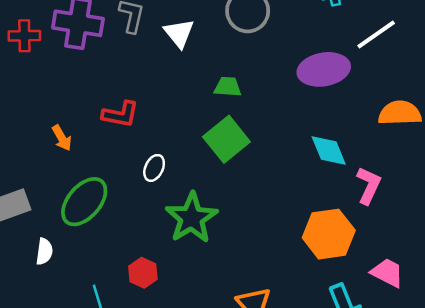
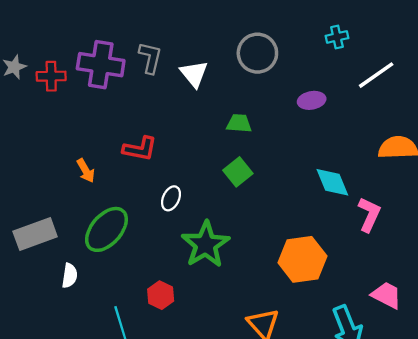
purple ellipse: (324, 69) -> (312, 100), moved, size x0.6
green square: (226, 139) -> (238, 172), size x0.7
orange hexagon: (329, 234) -> (302, 259), moved

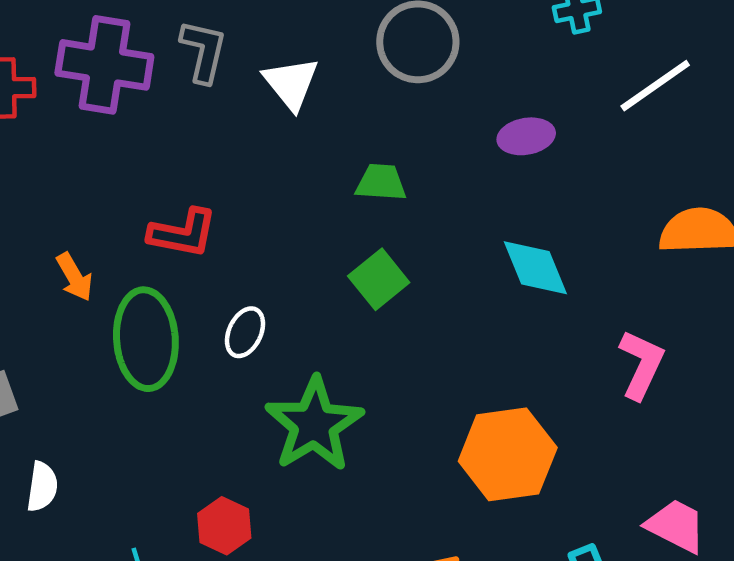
cyan diamond: (332, 182) -> (535, 268), moved
green ellipse: (106, 229) -> (146, 339), moved, turned -45

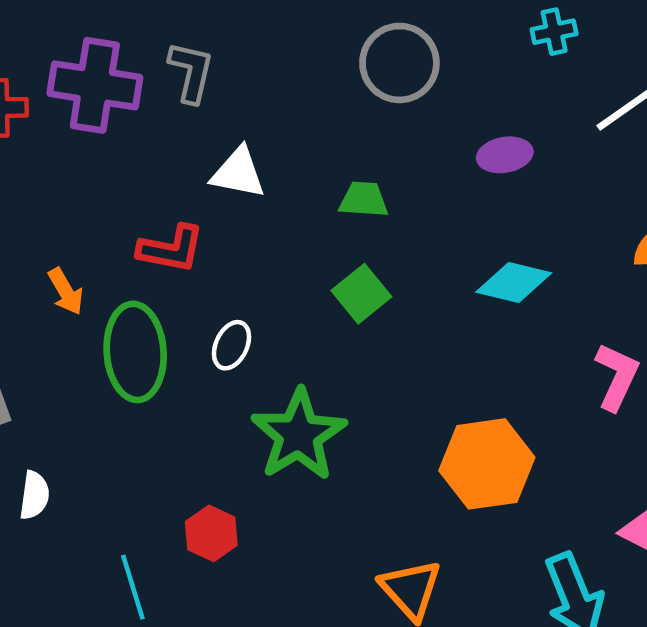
white triangle: (291, 83) -> (238, 173), moved, turned -40
cyan diamond: (535, 268) -> (514, 282), turned -54

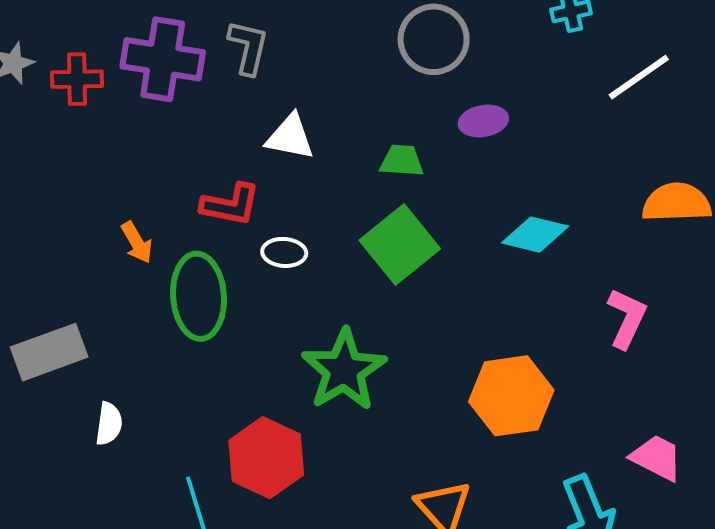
purple ellipse: (505, 155) -> (483, 121), moved
green square: (361, 294) -> (400, 244), size x1.5
white ellipse: (231, 345) -> (284, 252), moved, turned 69
red hexagon: (211, 533) -> (266, 458), size x1.6

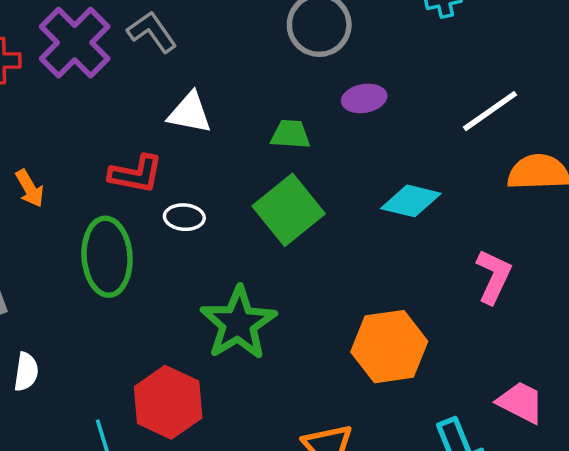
gray L-shape: (248, 47) -> (152, 32), turned -48
purple cross: (163, 59) -> (75, 43), turned 36
white line: (639, 77) -> (490, 111), moved
orange arrow: (137, 242) -> (30, 188), moved

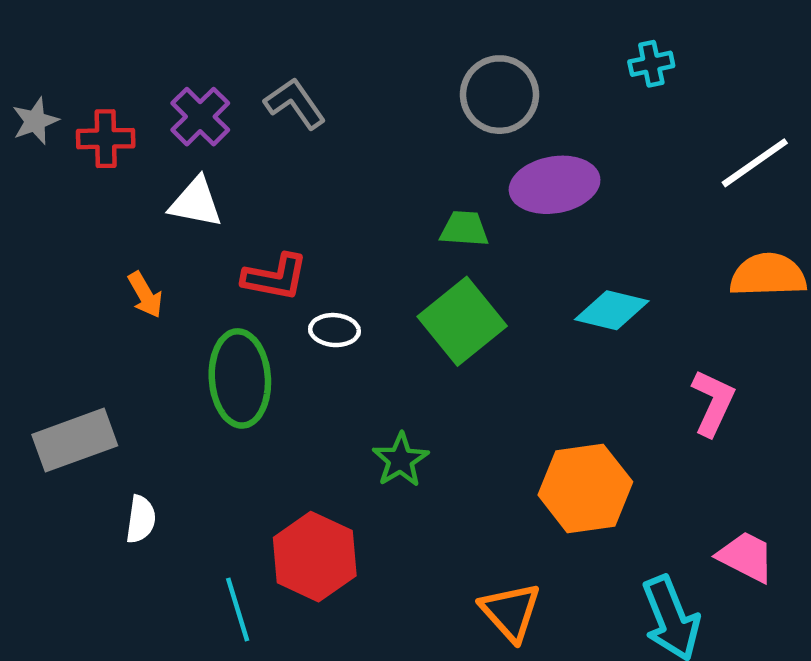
purple cross: (75, 43) -> (200, 117), size x0.7
purple ellipse: (364, 98) -> (555, 185), size x1.6
white line: (490, 111) -> (755, 163), moved
white triangle: (190, 113) -> (196, 202), moved
green star: (238, 323) -> (400, 460), size x0.6

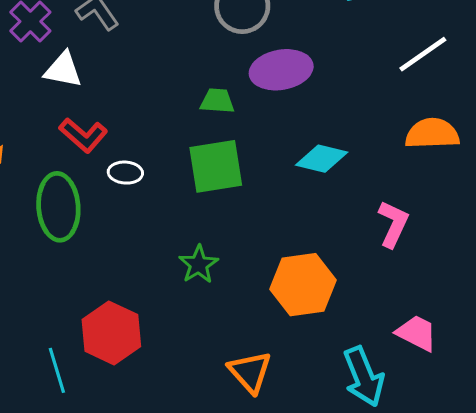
white triangle: (196, 202) -> (63, 70), moved
red L-shape: (275, 277) -> (83, 135), turned 30
green square: (462, 321) -> (216, 166), turned 30
green star: (400, 460) -> (199, 264), moved

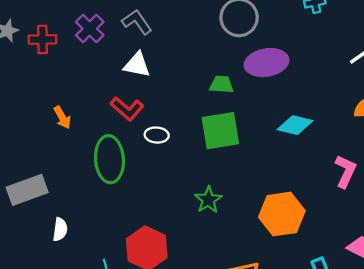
white triangle: (63, 70) -> (137, 65), moved

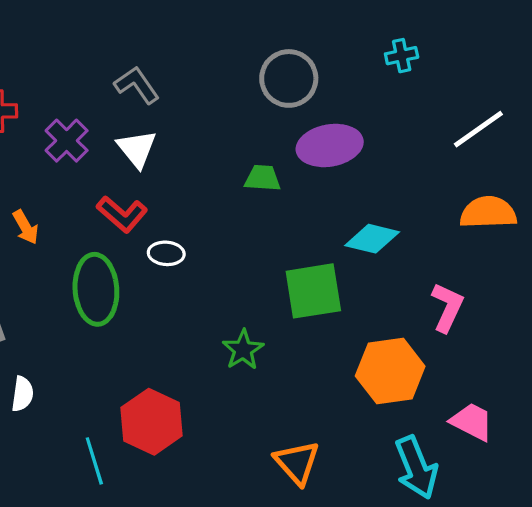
purple cross: (90, 29) -> (67, 141), moved
white triangle: (137, 65) -> (137, 149), turned 40
green square: (220, 131) -> (313, 291), moved
orange hexagon: (282, 214) -> (390, 371), moved

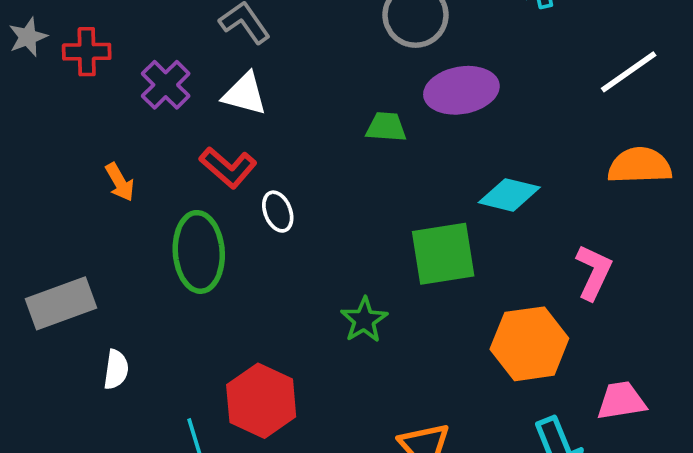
white triangle: (137, 149) -> (245, 94), turned -36
white ellipse: (166, 253) -> (278, 212), turned 64
pink trapezoid: (472, 422) -> (621, 401), turned -36

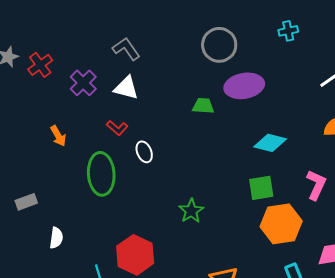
red cross: (87, 52) -> (40, 65), turned -35
red L-shape: (228, 167) -> (117, 128), size x0.7
green square: (443, 254) -> (261, 188), moved, size x0.7
gray rectangle: (61, 303) -> (26, 202), size x0.6

